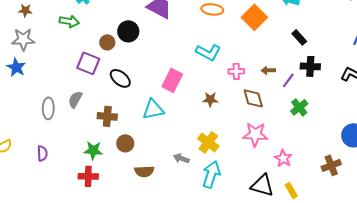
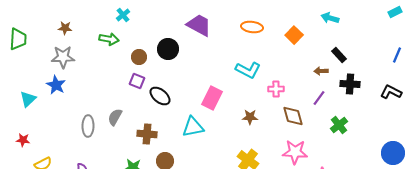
orange square: (254, 17) -> (294, 35), size x0.7
brown circle: (107, 42) -> (139, 57), moved
purple square: (88, 63) -> (137, 81), moved, size x0.7
brown arrow: (268, 70) -> (321, 71), moved
purple line: (288, 80) -> (319, 98), moved

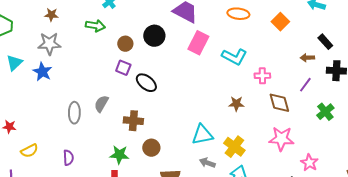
pink rectangle: (212, 98) -> (198, 43), moved
cyan triangle: (28, 99) -> (14, 63), moved
cyan triangle: (193, 127) -> (202, 135), moved

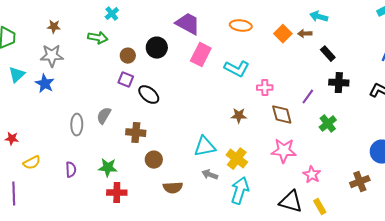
brown arrow: (307, 58) -> (305, 34), moved
green star: (119, 155) -> (108, 168), moved

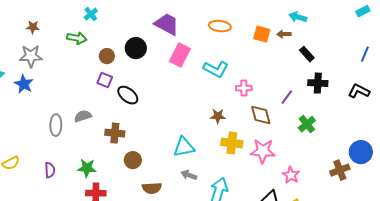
orange square: (283, 34) -> (262, 34), turned -30
gray semicircle: (104, 116) -> (83, 116), turned 42
yellow cross: (237, 159) -> (232, 143), moved, turned -30
brown cross: (360, 182) -> (340, 170), moved

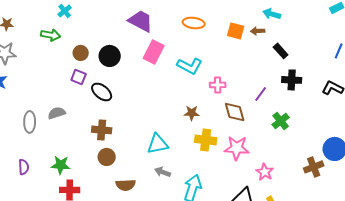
black circle: (136, 48) -> (110, 56), moved
brown cross: (115, 133) -> (102, 130), moved

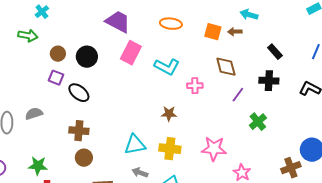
black rectangle: (281, 51) -> (275, 52), moved
brown diamond: (235, 112) -> (226, 67), moved
yellow cross: (206, 140) -> (170, 149), moved

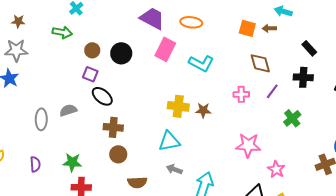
orange ellipse: (171, 24) -> (191, 22), moved
pink cross: (195, 86) -> (241, 94), moved
black ellipse: (79, 93) -> (102, 96), moved
yellow cross: (170, 149) -> (178, 106), moved

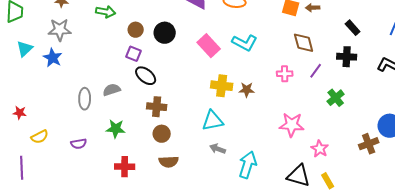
pink rectangle: (165, 49) -> (209, 46), moved, turned -70
green star: (72, 162) -> (116, 129), moved
purple semicircle: (35, 164) -> (79, 144), turned 84
brown semicircle: (137, 182) -> (169, 162), moved

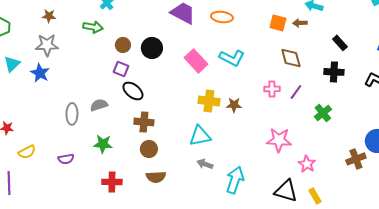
purple line: (316, 71) -> (296, 92), moved

